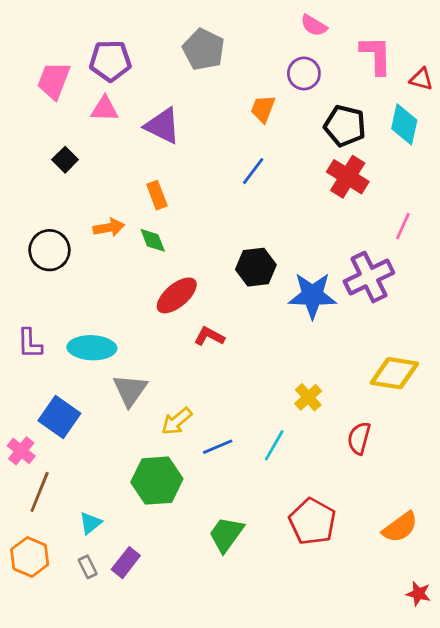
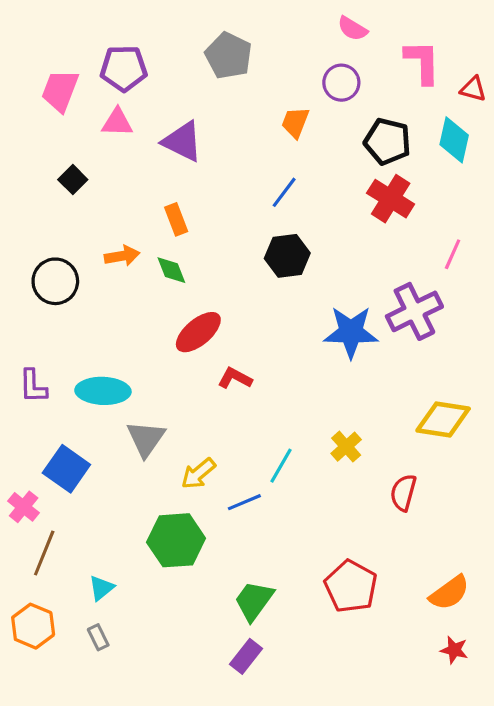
black hexagon: (256, 267) -> (287, 256), moved
cyan line: (274, 445) -> (281, 466), moved
purple rectangle: (126, 563) -> (246, 656), moved
red star: (418, 594) -> (454, 650), moved

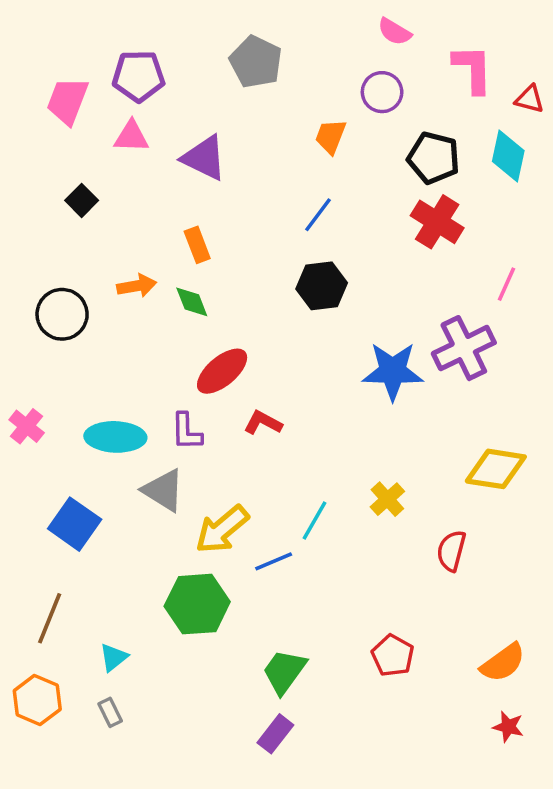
purple L-shape: (33, 386) -> (187, 432), moved
gray triangle: (146, 439) -> (163, 490), turned -33
yellow arrow: (198, 474) -> (222, 529), size x1.4
pink cross: (24, 507) -> (27, 426), moved
red pentagon: (351, 586) -> (393, 656), size x0.7

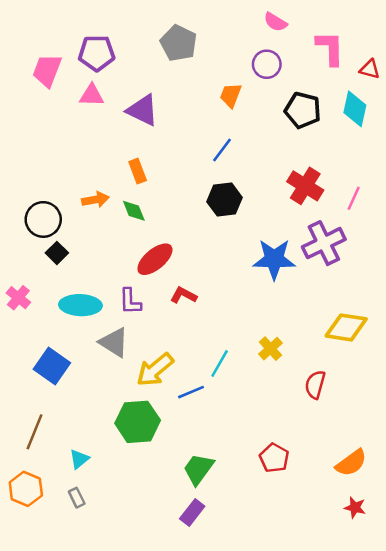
black square: (82, 200) -> (57, 253), moved
red cross: (437, 222) -> (305, 186), moved

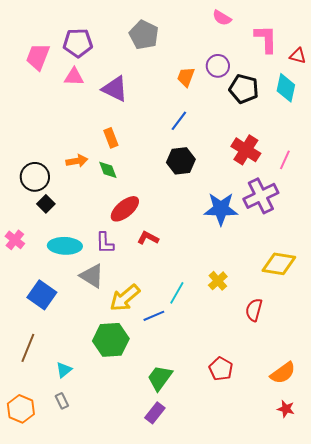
purple circle: (267, 64) -> (218, 66), moved
orange hexagon: (26, 489) -> (21, 409), moved

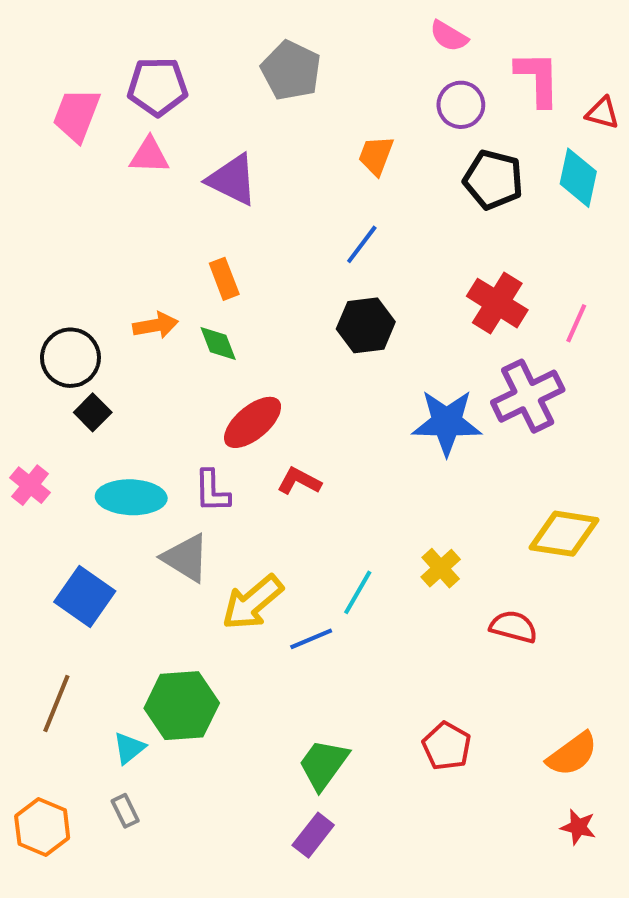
purple circle: (218, 66) -> (461, 105), moved
red semicircle: (254, 310) -> (513, 627), turned 90
green hexagon: (111, 340) -> (182, 706), moved

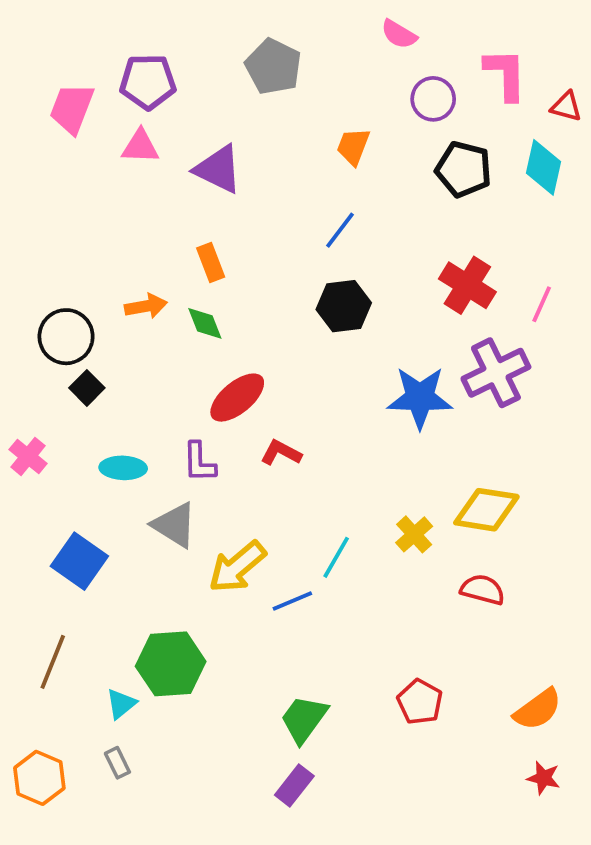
pink semicircle: (449, 36) -> (399, 34), moved
cyan ellipse: (131, 497) -> (123, 468), size x0.7
yellow diamond: (564, 534) -> (486, 510), moved

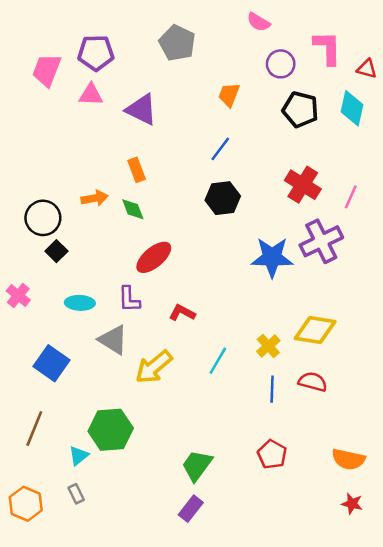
red L-shape: (281, 453) -> (182, 313), moved
blue line: (292, 601) -> (272, 389), moved, turned -65
orange semicircle: (538, 709) -> (348, 459), turned 48

